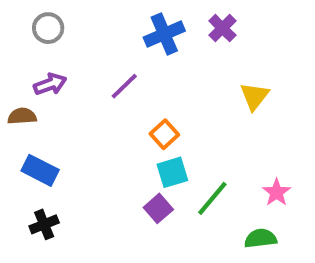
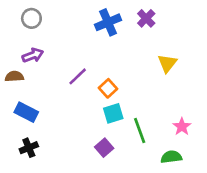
purple line: (124, 86) -> (78, 76), moved
green line: (212, 198) -> (140, 131), turned -60
purple square: (158, 208) -> (104, 148), moved

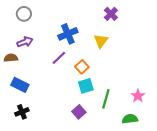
blue cross: (108, 22) -> (68, 34), moved
yellow triangle: (167, 63) -> (101, 41), moved
green line: (140, 131) -> (106, 99), turned 36

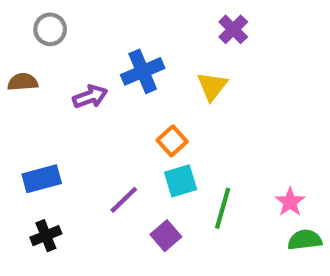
purple arrow: (25, 42) -> (90, 97), moved
brown semicircle: (11, 58) -> (23, 82), moved
purple line: (59, 58) -> (124, 200), moved
blue rectangle: (20, 85) -> (42, 179), turned -42
green semicircle: (130, 119) -> (305, 240), moved

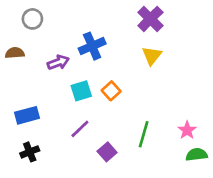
purple cross: (233, 29) -> (150, 19), size x1.4
yellow triangle: (212, 86) -> (152, 56), moved
cyan square: (181, 181) -> (81, 91), moved

